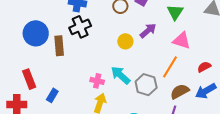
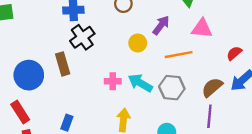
blue circle: (36, 33) -> (29, 75), moved
orange line: (170, 67) -> (179, 55), moved, turned 60
red rectangle: (29, 79) -> (20, 112), moved
pink cross: (97, 81) -> (113, 81), moved

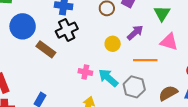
brown rectangle: (63, 64) -> (46, 49), turned -48
blue circle: (29, 75) -> (23, 26), moved

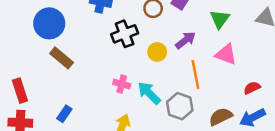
black cross: (67, 30) -> (125, 34), moved
brown rectangle: (46, 49) -> (62, 58), moved
orange line: (145, 60) -> (195, 74), turned 75

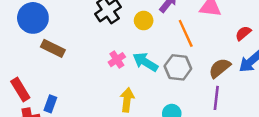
pink cross: (122, 84) -> (117, 60), turned -35
blue rectangle: (64, 114) -> (50, 104), moved

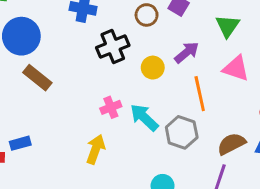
yellow arrow: (127, 100) -> (96, 149), moved
blue rectangle: (50, 104) -> (20, 143), turned 42

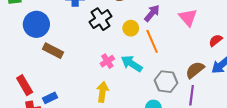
pink triangle: (236, 68) -> (188, 17), turned 42
orange line: (200, 94) -> (152, 41), moved
gray hexagon: (182, 132) -> (166, 82), moved

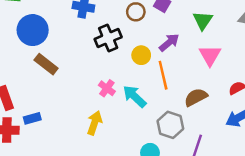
pink cross: (107, 61) -> (107, 88), turned -32
brown semicircle: (195, 70) -> (196, 97), moved

